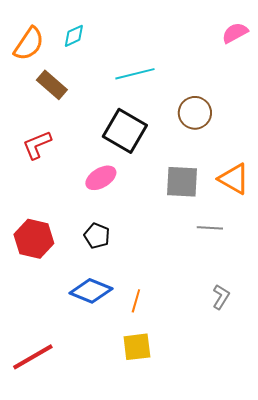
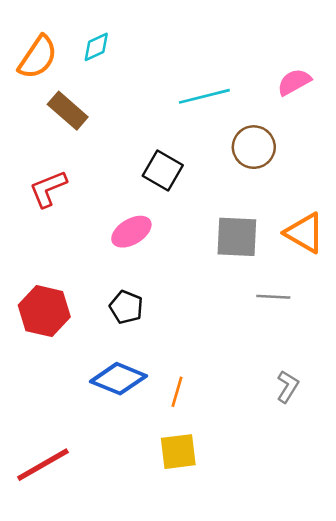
pink semicircle: (235, 33) -> (294, 82), moved
cyan line: (135, 74) -> (204, 96), moved
black square: (125, 131) -> (163, 170), size x0.7

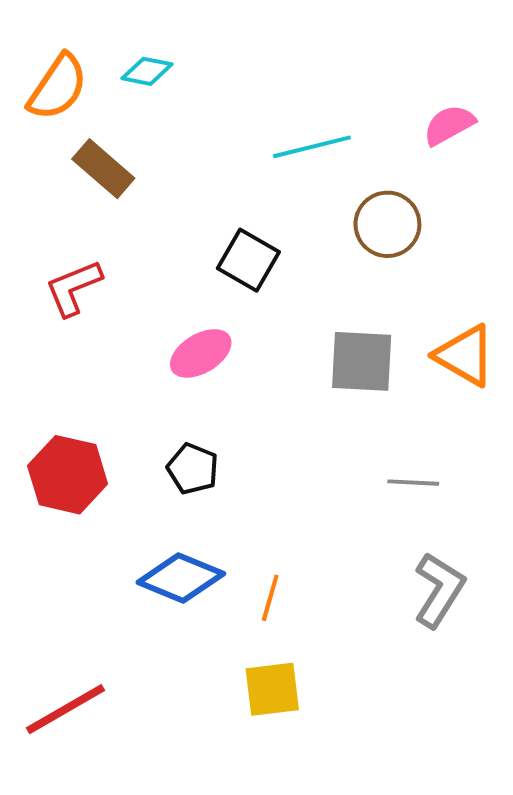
cyan diamond: (96, 47) -> (147, 71), turned 36
gray line: (273, 297) -> (413, 483), moved
gray L-shape: (288, 387) -> (439, 590), size x1.5

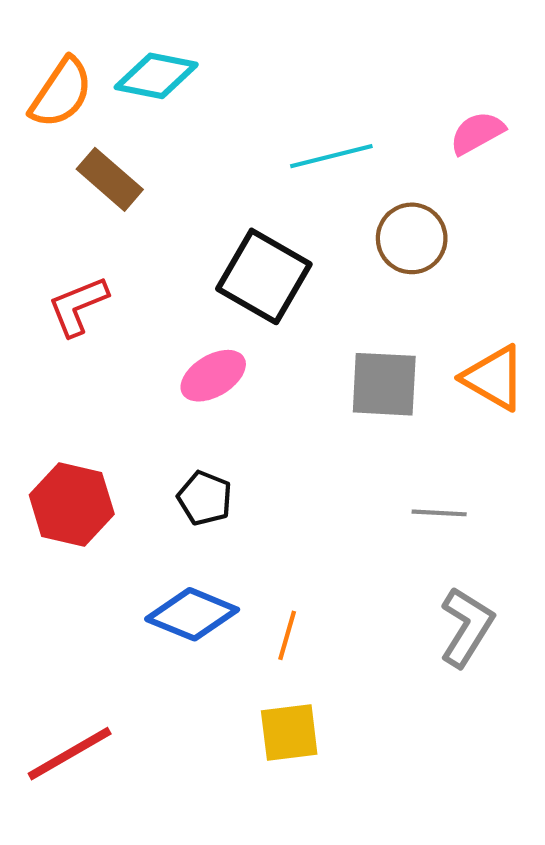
cyan diamond: (147, 71) -> (156, 76), size x1.5
black square: (248, 260) -> (264, 276), size x1.4

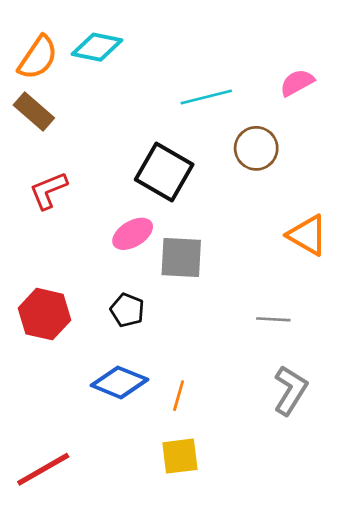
brown rectangle: (110, 179) -> (34, 112), moved
gray square: (384, 384) -> (181, 258), moved

